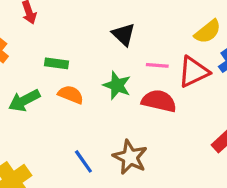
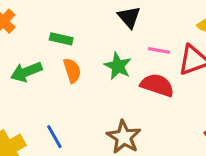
orange semicircle: (71, 95) -> (72, 70), turned 45
blue line: (83, 161) -> (54, 137), moved

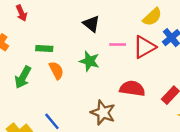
green arrow: (26, 72) -> (23, 77), turned -30
red semicircle: (157, 85) -> (132, 88), moved

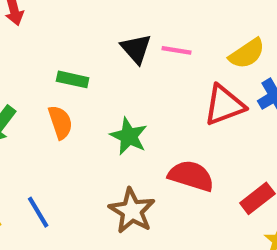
pink line: (118, 44) -> (177, 50), moved
green rectangle: (44, 49) -> (73, 79), moved
green star: (89, 61) -> (129, 136), moved

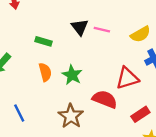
red triangle: (224, 105) -> (127, 78), moved
orange semicircle: (60, 122) -> (45, 72), moved

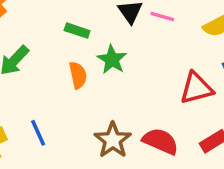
green star: (72, 75) -> (112, 60), moved
red semicircle: (105, 99) -> (160, 141), moved

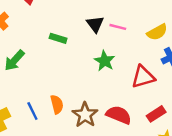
green star: (112, 60) -> (105, 61), moved
orange semicircle: (78, 75) -> (57, 104), moved

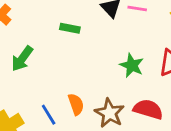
green star: (105, 61) -> (132, 65), moved

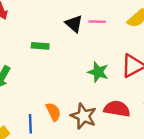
blue line: (49, 115) -> (30, 124), turned 36

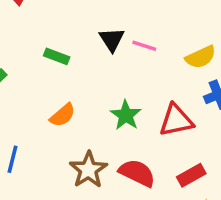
orange semicircle: (53, 112) -> (63, 115), moved, turned 60

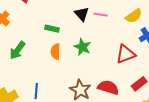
orange semicircle: (63, 115) -> (55, 52), moved, turned 140
green star: (126, 115) -> (82, 47), moved

